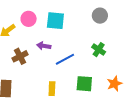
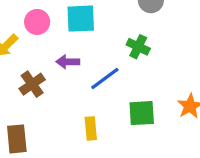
green cross: (99, 50) -> (138, 47), moved

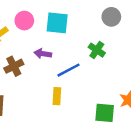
green square: (142, 113) -> (105, 113), moved
yellow rectangle: (91, 128) -> (57, 96), moved

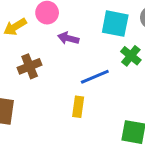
cyan square: (57, 23) -> (115, 24), moved
purple arrow: (43, 54) -> (68, 38), moved

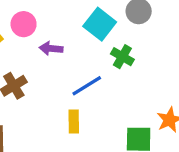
cyan square: (115, 24) -> (100, 24), turned 36

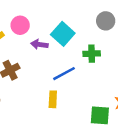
cyan square: (100, 24) -> (63, 34), moved
green cross: (122, 57) -> (92, 54), turned -35

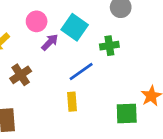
pink circle: (20, 25) -> (37, 21), moved
purple arrow: (39, 44) -> (50, 42), turned 133

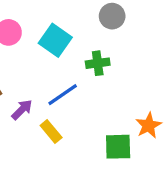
purple arrow: (50, 42) -> (22, 110), moved
yellow rectangle: (72, 102) -> (51, 132), turned -36

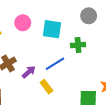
cyan square: (55, 40) -> (52, 29), turned -30

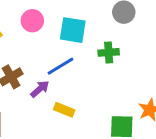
blue line: (55, 64) -> (61, 66), moved
yellow rectangle: (46, 87) -> (64, 110), turned -32

